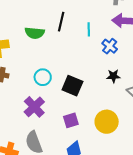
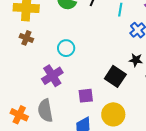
black square: (72, 86) -> (115, 76), moved
yellow circle: (107, 122) -> (113, 114), moved

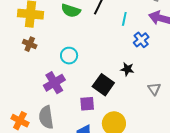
black star: (136, 60) -> (127, 69), moved
black square: (115, 76) -> (103, 85), moved

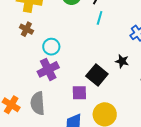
cyan line: (124, 19) -> (100, 18), moved
cyan circle: (69, 56) -> (51, 47), moved

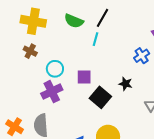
cyan line: (100, 18) -> (95, 39), moved
purple square: (79, 93) -> (84, 77), moved

